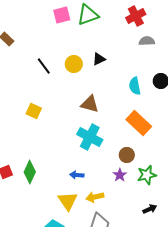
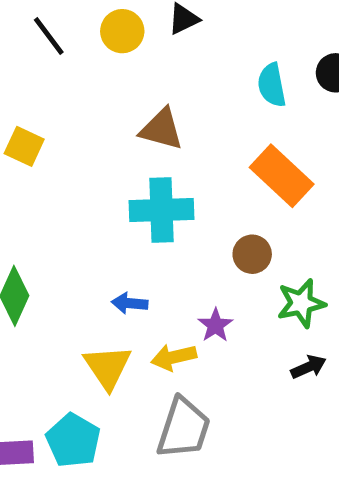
cyan cross: (90, 137) -> (161, 210), turned -30
purple star: (120, 175) -> (215, 325), moved
black arrow: (150, 209) -> (309, 367), moved

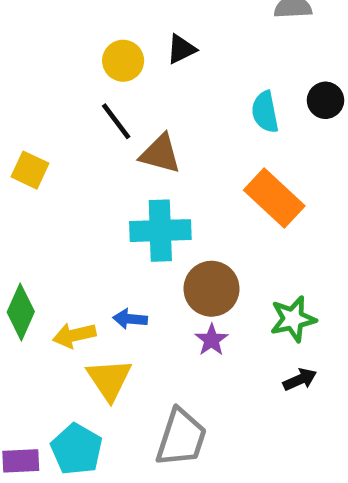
black line: (49, 36) -> (116, 121), moved
brown circle: (252, 254) -> (212, 289), moved, size x1.5
yellow arrow: (174, 357) -> (74, 335), moved

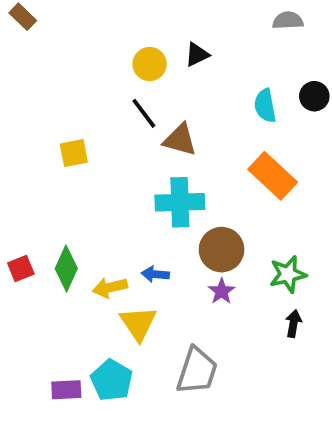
yellow square: (30, 170) -> (74, 153), turned -36
black arrow: (300, 379) -> (293, 323), turned -56

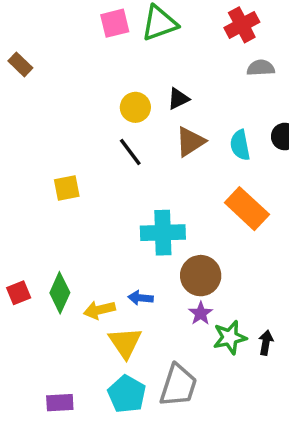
brown triangle: (180, 140) -> (190, 142), moved, turned -48
green star: (288, 274) -> (230, 337), moved
cyan pentagon: (112, 380) -> (127, 394), moved

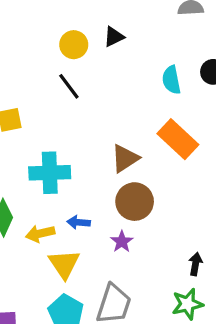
brown triangle: (190, 142) -> (125, 158), moved
cyan cross: (163, 233) -> (50, 173), moved
purple star: (201, 313) -> (122, 242), moved
green star: (230, 337) -> (187, 304), moved

